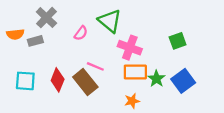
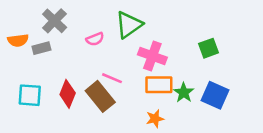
green triangle: (110, 21) -> (129, 25), turned 45
pink semicircle: (81, 33) -> (95, 39), turned 32
blue square: (183, 81) -> (215, 95), turned -30

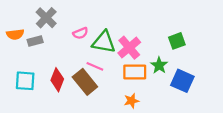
green triangle: (129, 25) -> (104, 42), moved, turned 45
pink cross: (152, 56) -> (129, 48), turned 30
green star: (184, 93) -> (159, 65), moved

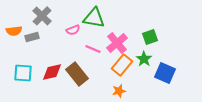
green square: (177, 41) -> (150, 37), moved
green triangle: (104, 42) -> (94, 18), moved
pink line: (95, 66) -> (93, 49), moved
orange rectangle: (135, 72) -> (122, 65), turned -50
red diamond: (57, 80) -> (52, 72), turned 55

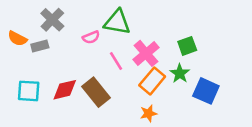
orange semicircle: (14, 31) -> (17, 38), turned 35
pink line: (93, 49) -> (116, 61), turned 35

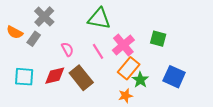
pink semicircle: (91, 37) -> (67, 49), moved, turned -96
gray rectangle: (40, 46) -> (34, 39), turned -40
green square: (187, 46) -> (158, 39), turned 35
green star: (180, 73) -> (140, 80), moved

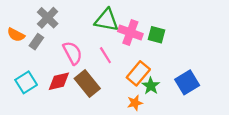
green square: (158, 39) -> (156, 35), moved
pink cross: (123, 45) -> (130, 33), moved, turned -30
pink semicircle: (67, 49) -> (73, 53), size x1.5
cyan square: (24, 77) -> (26, 82), turned -36
blue square: (174, 77) -> (187, 82), turned 35

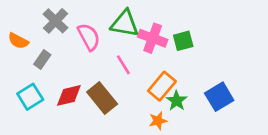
green square: (156, 35) -> (183, 41), turned -30
gray rectangle: (36, 42) -> (42, 59), moved
pink semicircle: (73, 53) -> (89, 37), moved

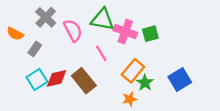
cyan square: (30, 97) -> (37, 79), moved

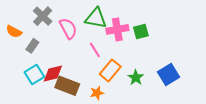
pink cross: (125, 31) -> (117, 29), turned -30
orange rectangle: (133, 71) -> (110, 70), moved
brown rectangle: (84, 81) -> (67, 86), moved, turned -30
orange star: (130, 99) -> (97, 93), moved

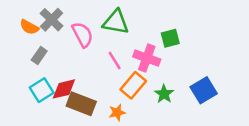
pink cross: (117, 29) -> (147, 58), moved, turned 30
orange semicircle: (14, 31) -> (29, 27), moved

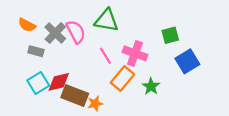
gray cross: (52, 20) -> (55, 33), moved
green square: (170, 38) -> (170, 35), moved
gray rectangle: (39, 56) -> (36, 51), turned 70
blue square: (204, 90) -> (187, 61), moved
orange star: (117, 112) -> (95, 103), moved

